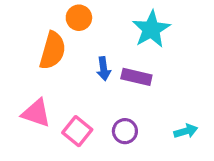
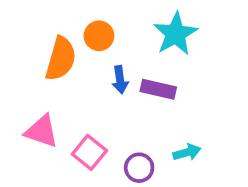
orange circle: (79, 18) -> (99, 36), moved
purple circle: (125, 131) -> (139, 168), moved
cyan arrow: (186, 131) -> (187, 152), moved

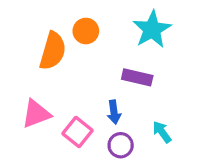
blue arrow: (120, 80) -> (114, 112), moved
pink triangle: (42, 131) -> (36, 114), turned -40
cyan arrow: (187, 152) -> (162, 132), turned -110

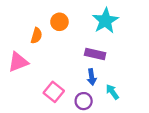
orange semicircle: (53, 51) -> (36, 36), size x0.6
blue arrow: (114, 112) -> (92, 77), moved
pink triangle: (36, 114) -> (18, 62), moved

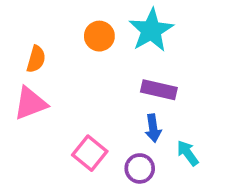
cyan star: (105, 21) -> (151, 30), moved
orange semicircle: (36, 36) -> (36, 59), moved

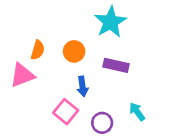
orange circle: (99, 36) -> (74, 51), moved
orange semicircle: (36, 59) -> (38, 50), moved
blue arrow: (153, 128) -> (82, 86), moved

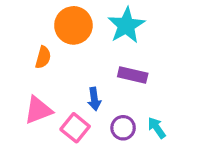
orange circle: (74, 51) -> (73, 25), moved, size x1.5
pink triangle: (22, 75) -> (38, 110), moved
purple circle: (102, 123) -> (123, 128), moved

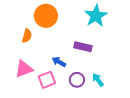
cyan star: (126, 25) -> (96, 16), moved
blue arrow: (94, 99) -> (59, 62), turned 128
pink square: (75, 128) -> (47, 80), turned 30

